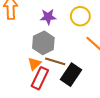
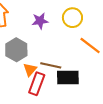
gray hexagon: (43, 43) -> (16, 50), moved
black rectangle: (71, 75) -> (68, 77), turned 60

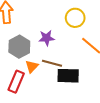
purple star: (40, 21) -> (47, 38), moved
red rectangle: (37, 84) -> (16, 82), moved

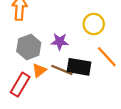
black rectangle: (68, 76) -> (79, 67), moved

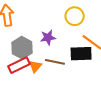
black rectangle: (79, 67) -> (81, 54), moved
red rectangle: (20, 85) -> (19, 65), moved, turned 45

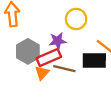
yellow circle: (75, 16) -> (76, 19), moved
red rectangle: (19, 65) -> (49, 57), moved

